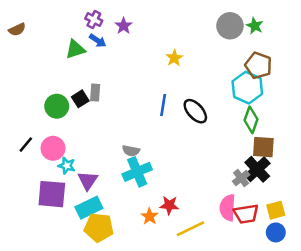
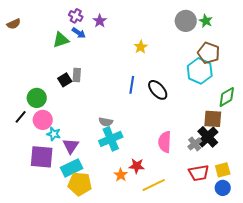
green circle: (57, 106) -> (37, 98), moved
green diamond: (251, 120) -> (227, 97), moved, turned 40
pink semicircle: (227, 208) -> (165, 142), moved

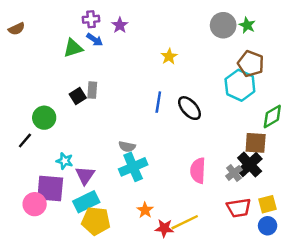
purple cross: (76, 16) -> (91, 19), turned -32
pink circle: (43, 120) -> (35, 204), moved
red star: (137, 166) -> (164, 228), moved

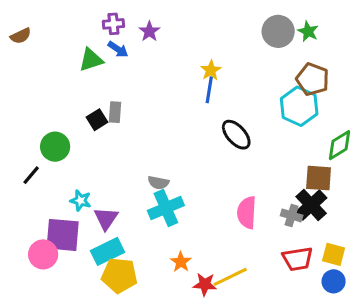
blue line: (158, 102) -> (209, 90), moved
gray cross: (234, 173) -> (292, 215), turned -35
yellow square: (268, 204) -> (334, 254), turned 30

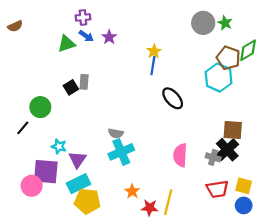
purple star: (149, 31) -> (109, 37), moved
green diamond: (340, 145) -> (248, 50), moved
yellow line: (230, 277) -> (168, 202), turned -50

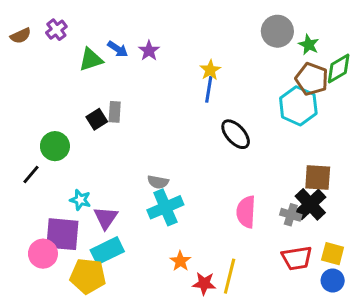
purple cross: (83, 17) -> (56, 30), moved, turned -32
green star: (225, 23) -> (309, 45), moved
yellow pentagon: (87, 201) -> (88, 276), moved

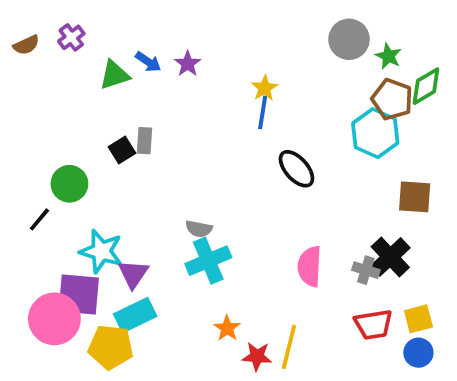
brown square: (318, 177) -> (415, 197), moved
cyan star: (80, 200) -> (101, 251), size x1.6
pink circle: (43, 254) -> (54, 319), size x1.4
yellow square: (333, 254) -> (418, 319), turned -30

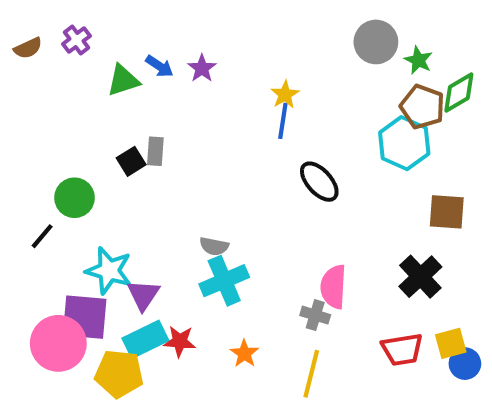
gray cross: (366, 270) -> (315, 315), moved
blue circle: (418, 353) -> (465, 364), moved
red star: (257, 356) -> (180, 341), moved

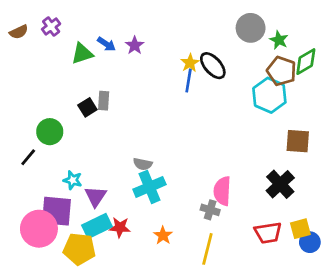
black ellipse: (319, 182) -> (213, 66), moved
cyan star: (109, 271) -> (73, 180), size x0.6

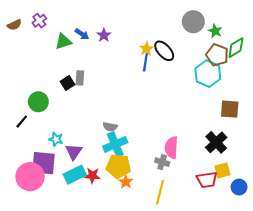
yellow square: (300, 229) -> (222, 170), moved
yellow pentagon: (79, 249) -> (118, 166), moved

